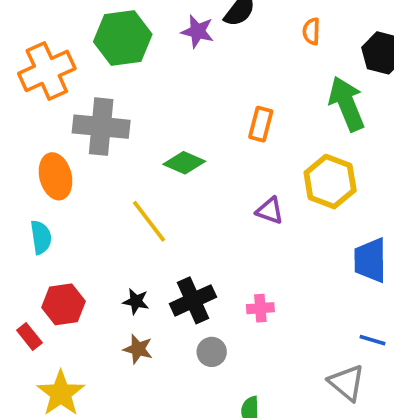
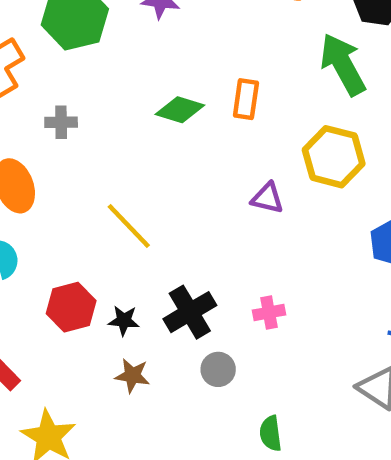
gray cross: (101, 127) -> (61, 122), size x0.5
green diamond: (184, 163) -> (180, 110), moved
red hexagon: (63, 304) -> (71, 307), moved

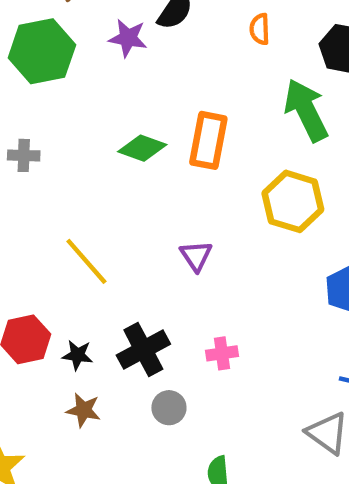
orange rectangle: (246, 99) -> (208, 140), size x1.4
purple triangle: (267, 198) -> (196, 256), moved, turned 40

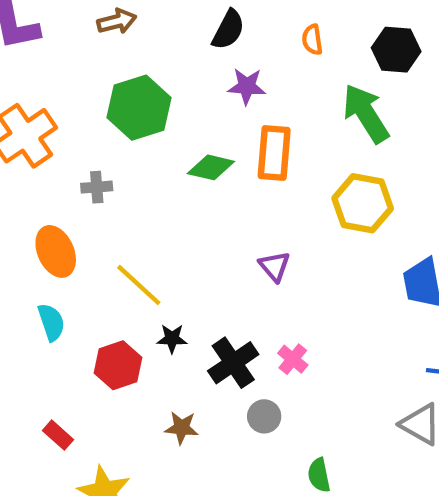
purple star: (128, 38) -> (247, 86), moved
green hexagon: (42, 51) -> (139, 108), moved
yellow line: (86, 261) -> (139, 285), moved
pink cross: (222, 353) -> (293, 359), moved, turned -36
black star: (77, 355) -> (172, 339), moved

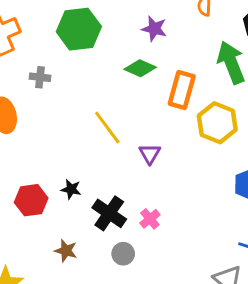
orange rectangle: (274, 153) -> (182, 90), moved
green diamond: (211, 167) -> (140, 68), moved
yellow line: (139, 285) -> (107, 127), moved
black cross: (233, 363) -> (109, 213), turned -32

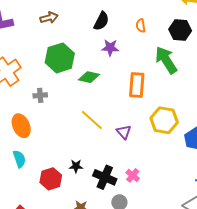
green diamond: (140, 68) -> (89, 77), moved
yellow hexagon: (217, 123) -> (164, 120), moved

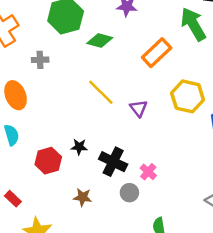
orange rectangle: (137, 85) -> (157, 53), turned 40
pink cross: (133, 175) -> (148, 172), moved

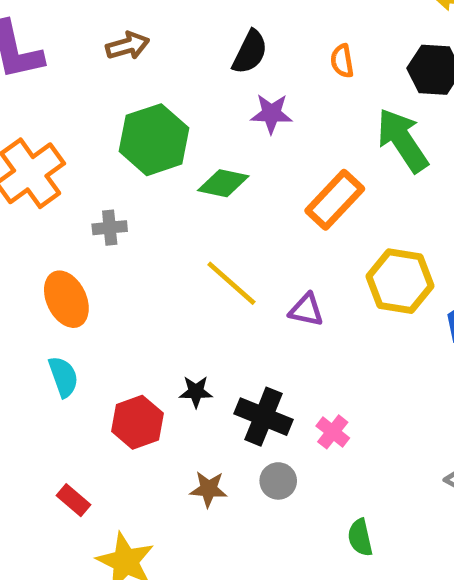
purple triangle: (138, 108) -> (306, 310), turned -36
gray circle: (129, 193) -> (278, 481), moved

